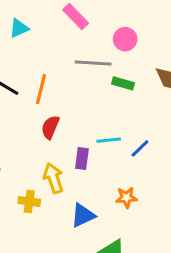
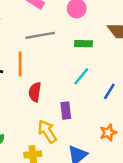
gray line: (93, 63) -> (40, 35), moved
cyan line: (109, 140) -> (81, 76), moved, turned -30

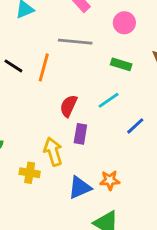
red semicircle: (35, 92) -> (69, 106), moved
orange star: (108, 133) -> (110, 180), moved

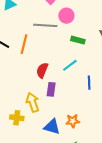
pink circle: (124, 23) -> (66, 16), moved
blue line: (135, 126) -> (89, 83), turned -48
blue triangle: (80, 187) -> (52, 127), turned 42

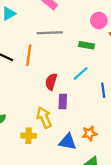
pink circle: (66, 16) -> (99, 21), moved

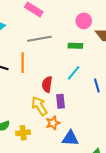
yellow arrow: (44, 117) -> (39, 106), moved
orange star: (89, 133) -> (53, 123), moved
yellow cross: (29, 136) -> (23, 133), moved

